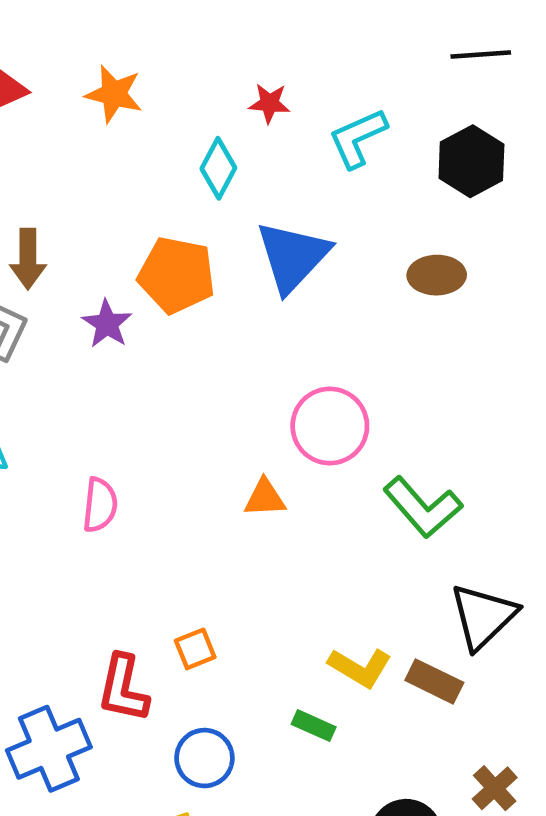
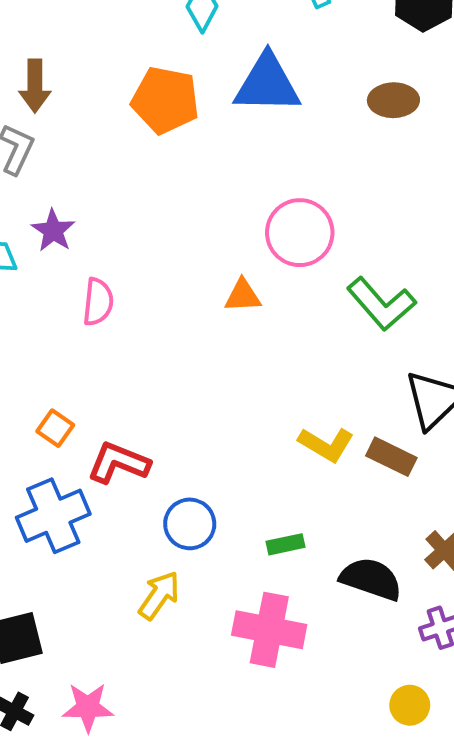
blue triangle: (293, 256) -> (267, 84), turned 48
purple star: (107, 324) -> (53, 231), moved
orange square: (195, 649) -> (55, 428), moved, turned -33
red L-shape: (123, 688) -> (118, 463), turned 100
green rectangle: (314, 726) -> (285, 544), moved, turned -36

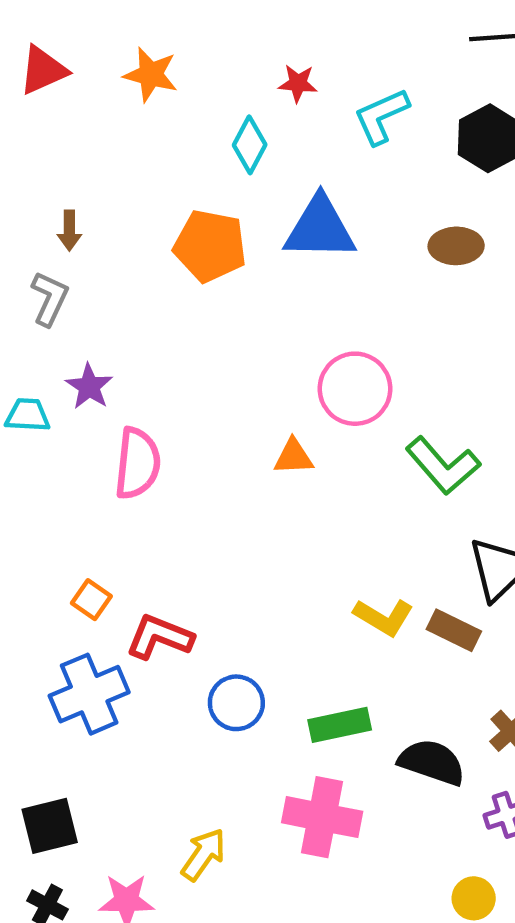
brown arrow: (35, 86) -> (69, 231), size x0.7
pink semicircle: (98, 302) -> (138, 463), size x1.4
green rectangle: (285, 544) -> (340, 725), size x1.5
yellow arrow: (159, 595) -> (203, 854), moved

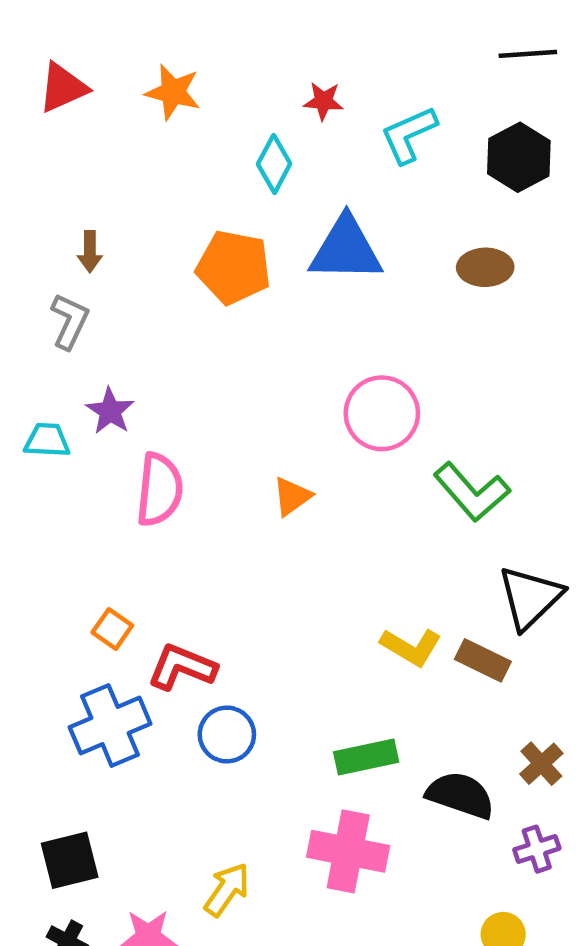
orange triangle: (293, 457) -> (292, 496), moved, turned -33
blue circle: (236, 703) -> (227, 735), moved

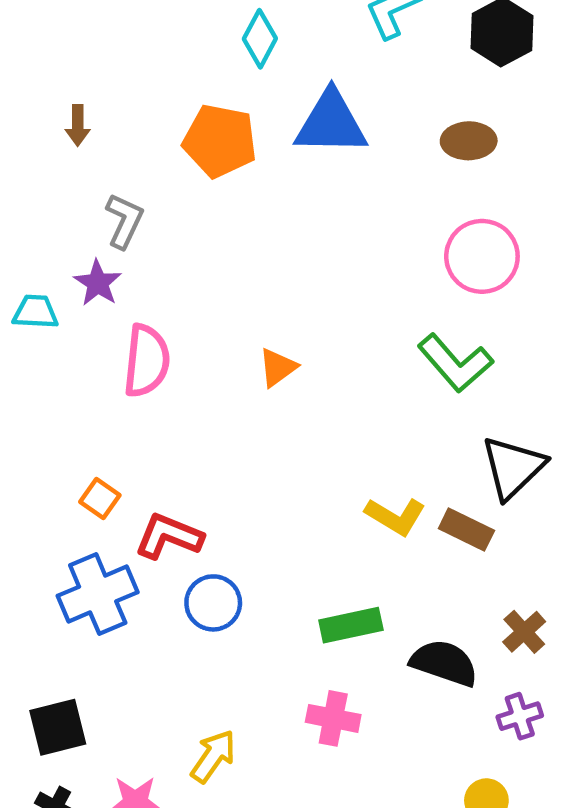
gray L-shape: (70, 321) -> (124, 221), moved
pink circle: (382, 413) -> (482, 256), moved
pink cross: (348, 851) -> (333, 718), size x0.7

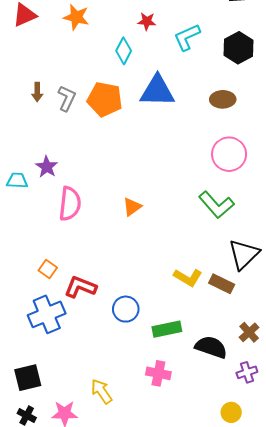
gray L-shape: (124, 221) -> (67, 98), moved
blue circle: (213, 603) -> (126, 309), moved
yellow arrow: (213, 756) -> (101, 391), turned -70

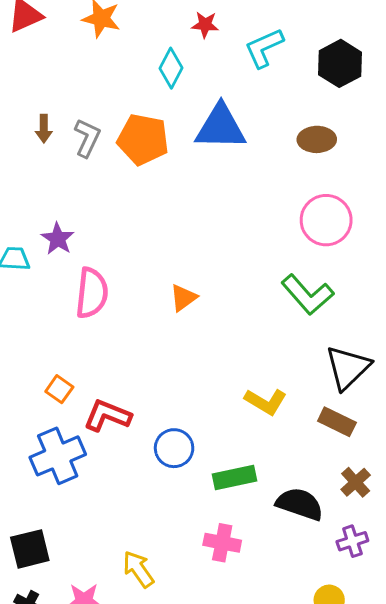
brown rectangle: (222, 284) -> (337, 422), moved

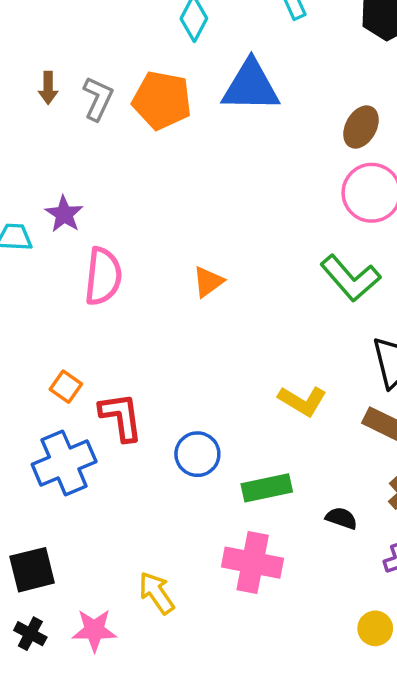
brown ellipse: (317, 139) -> (361, 127), moved, turned -60
red L-shape: (107, 416) -> (121, 417), turned 60
black semicircle: (300, 504) -> (341, 518), size x0.6
pink cross: (222, 543) -> (253, 563), size x1.4

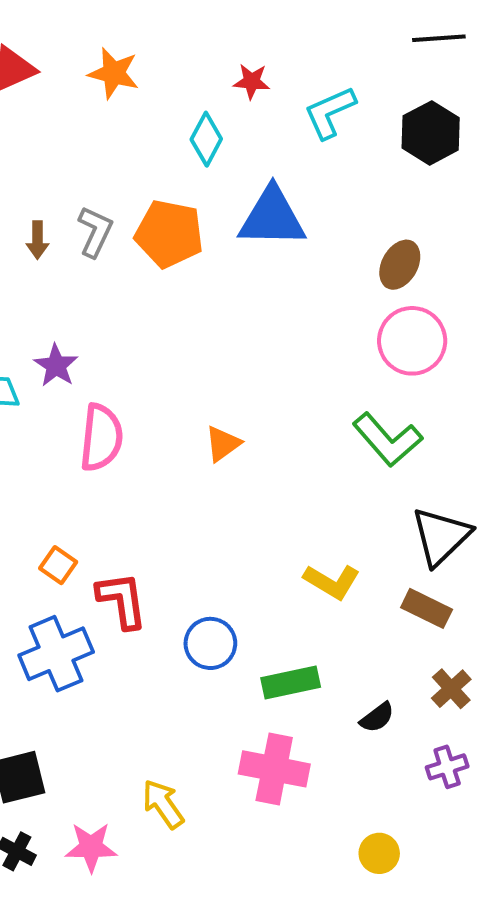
brown arrow: (48, 88) -> (37, 240), moved
black semicircle: (341, 518) -> (377, 718), turned 124
yellow circle: (375, 628) -> (379, 853), moved

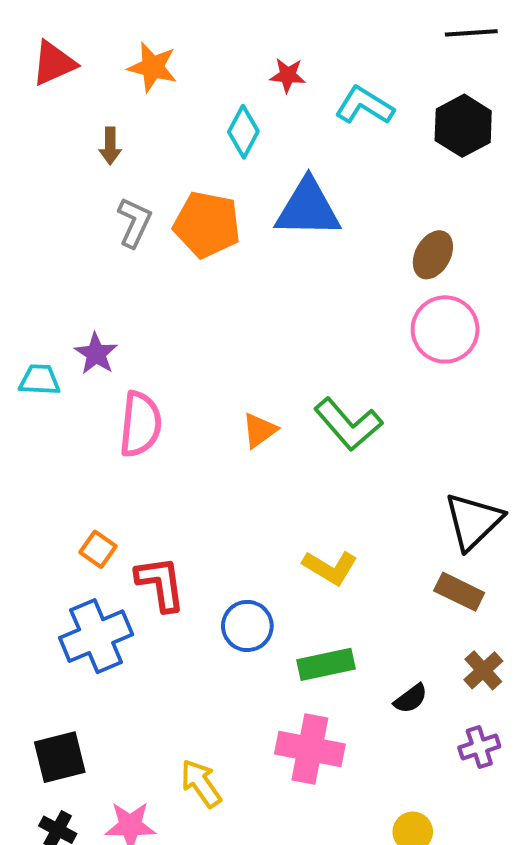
cyan L-shape: (330, 112) -> (364, 106), turned 56
brown arrow: (37, 240) -> (110, 146), moved
green L-shape: (387, 440) -> (348, 424), moved
yellow L-shape: (332, 582) -> (330, 567), moved

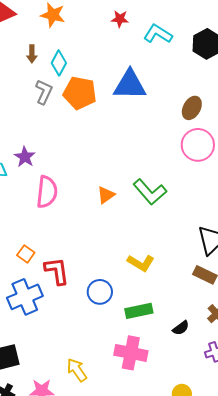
cyan diamond: (243, 132) -> (59, 63), moved

